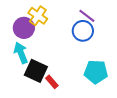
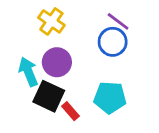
purple circle: (24, 28) -> (57, 62), moved
cyan pentagon: (96, 72) -> (110, 98), moved

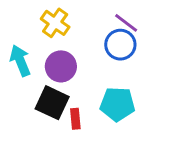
cyan arrow: (28, 72) -> (20, 61), moved
red rectangle: (70, 111) -> (75, 119), turned 36

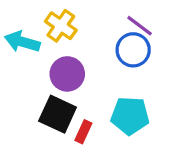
cyan arrow: (20, 61) -> (22, 42), moved, turned -52
red rectangle: (75, 119) -> (83, 132), turned 30

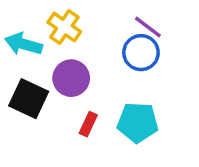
black square: (58, 114) -> (29, 99), moved
red rectangle: (83, 132) -> (88, 124), moved

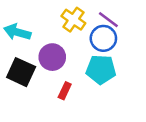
yellow cross: (64, 27) -> (73, 20), moved
cyan pentagon: (138, 122) -> (101, 70), moved

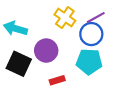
purple line: (108, 20) -> (96, 18), turned -66
red rectangle: (65, 91) -> (57, 80), turned 48

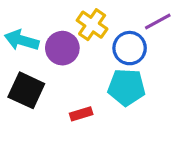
purple line: (96, 18) -> (158, 22), moved
purple circle: (46, 51) -> (62, 48), moved

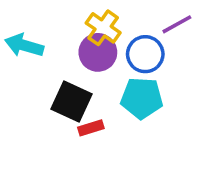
purple circle: (62, 48) -> (98, 52), moved
black square: (26, 90) -> (72, 102), moved

